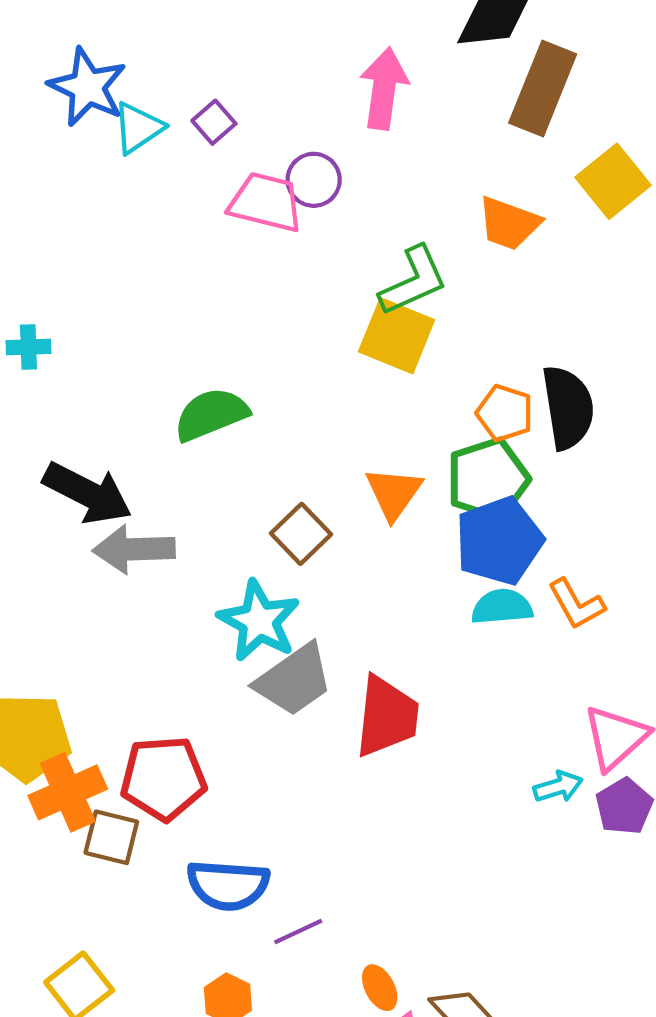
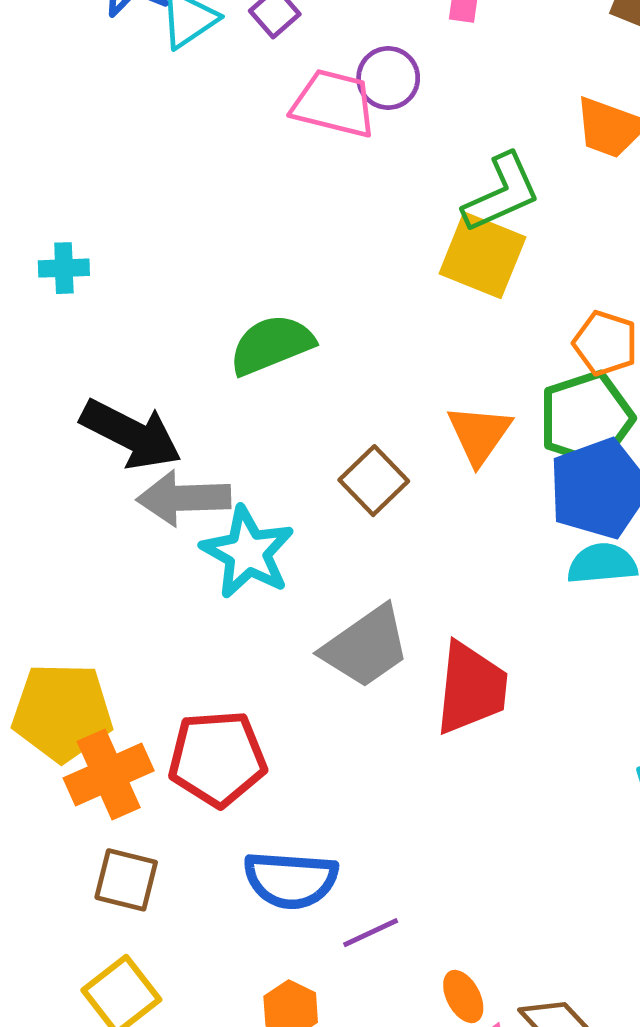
cyan star: (259, 621) -> (248, 552), moved
brown square: (111, 837) -> (126, 880), moved

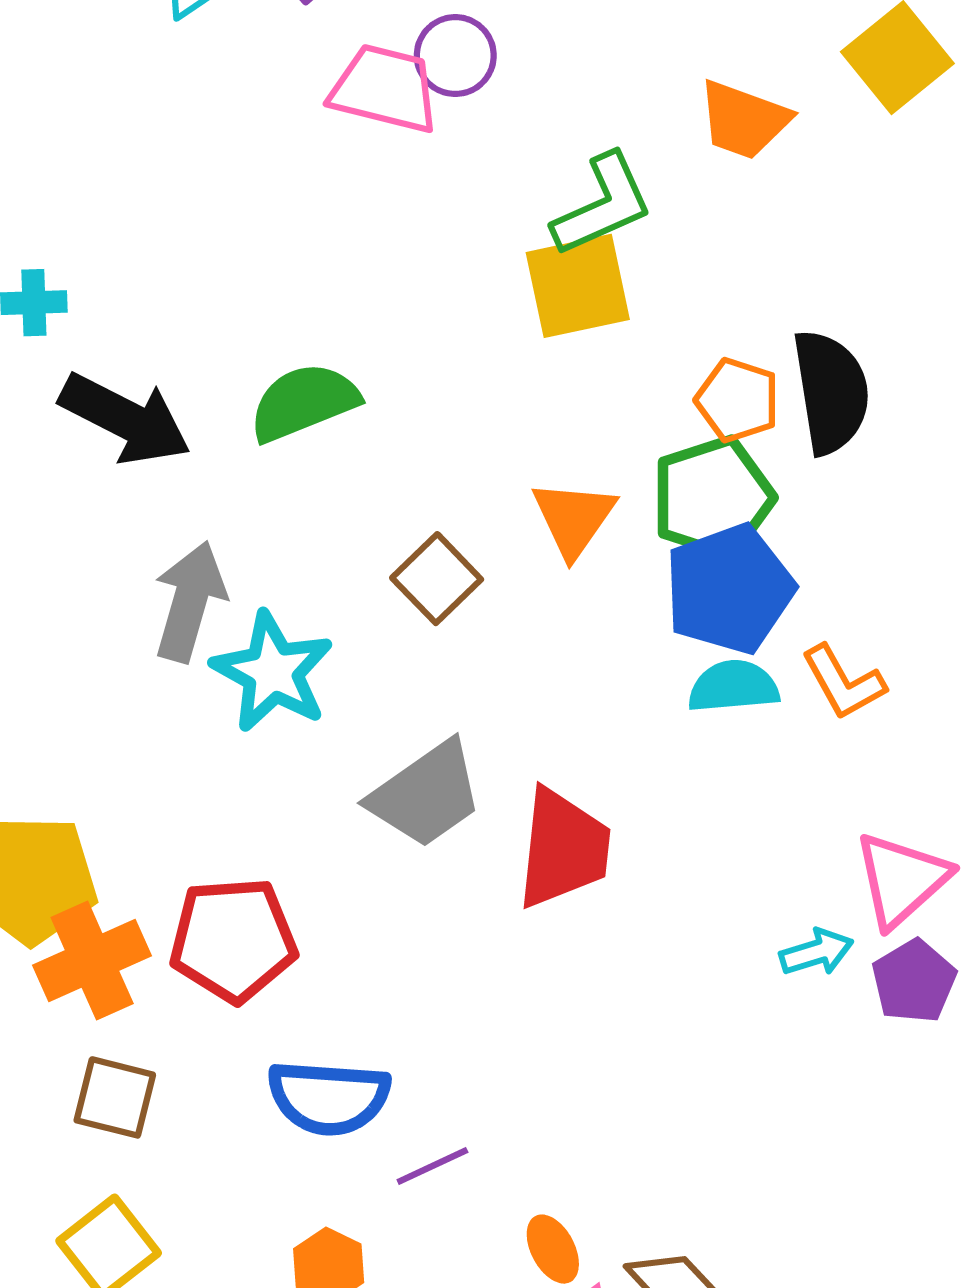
yellow square: (482, 255) -> (578, 286), turned -34
black arrow: (131, 434) -> (125, 419), moved
gray arrow: (184, 498) -> (190, 601), turned 108

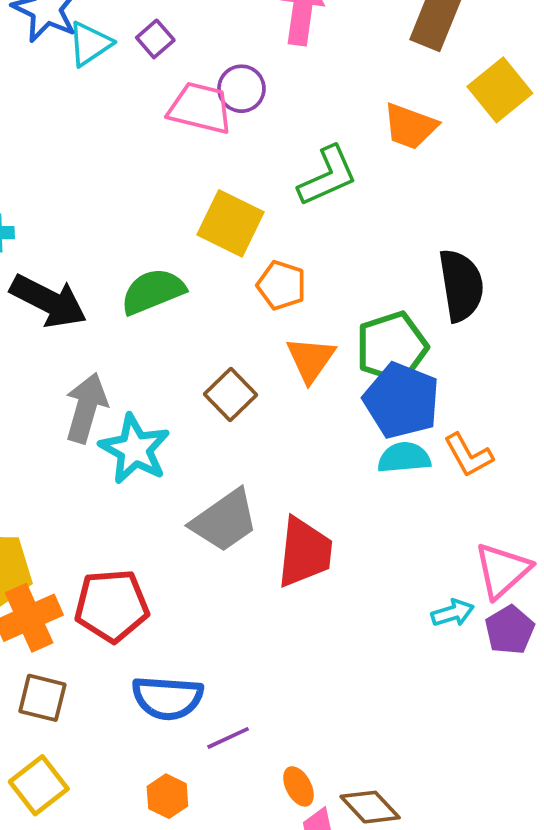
yellow square: (578, 286) -> (231, 223), moved, turned 38
orange pentagon: (738, 400) -> (281, 285), moved
blue pentagon: (729, 589) -> (402, 401), turned -30

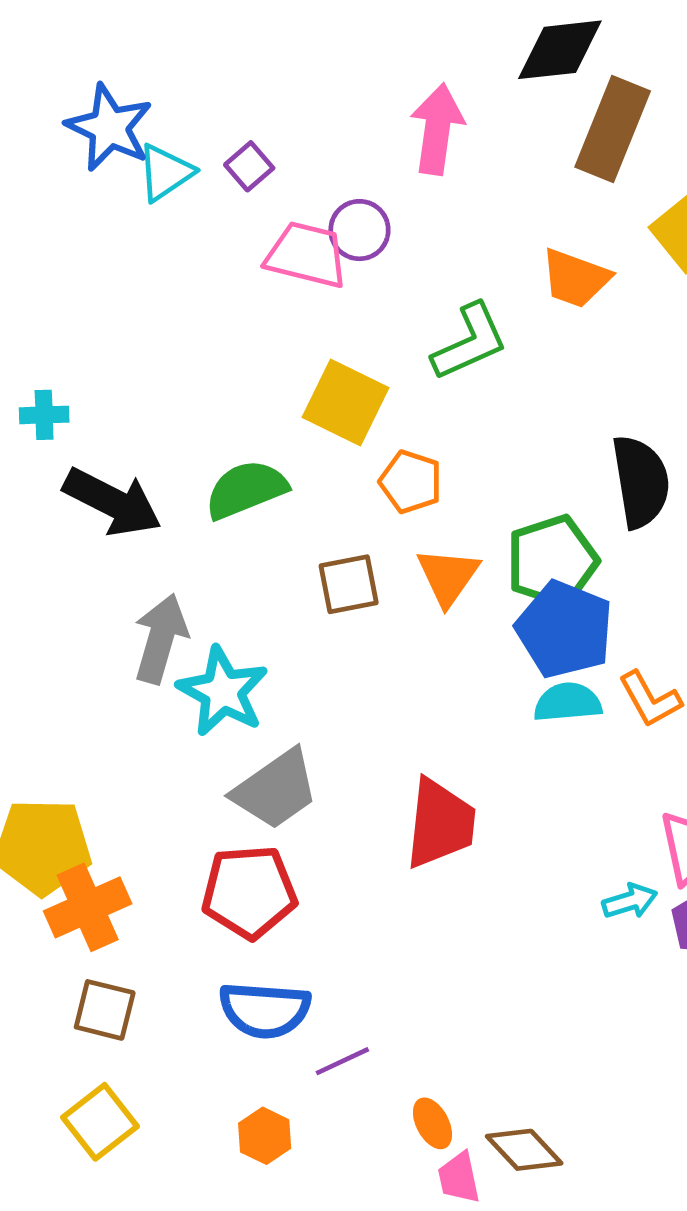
brown square: (231, 394) -> (349, 584), moved, turned 33
gray trapezoid: (224, 521) -> (276, 789), moved
red pentagon: (112, 606) -> (249, 892), moved

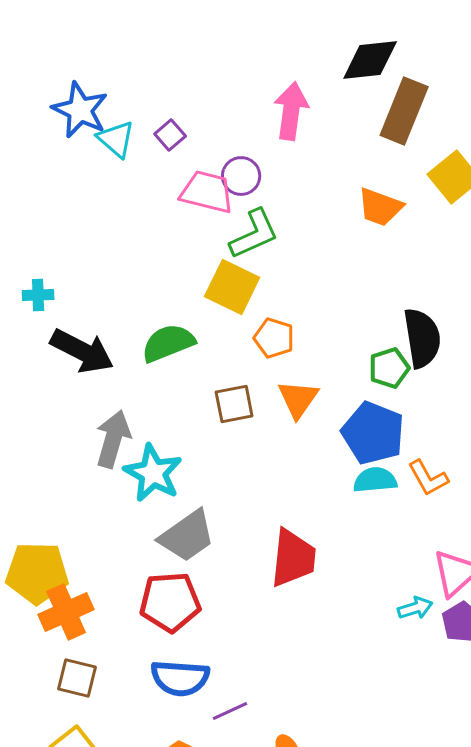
cyan triangle: (165, 173) -> (116, 139), turned -45
green L-shape: (470, 342) -> (254, 234), moved
green pentagon: (552, 561) -> (389, 368), moved, size x0.7

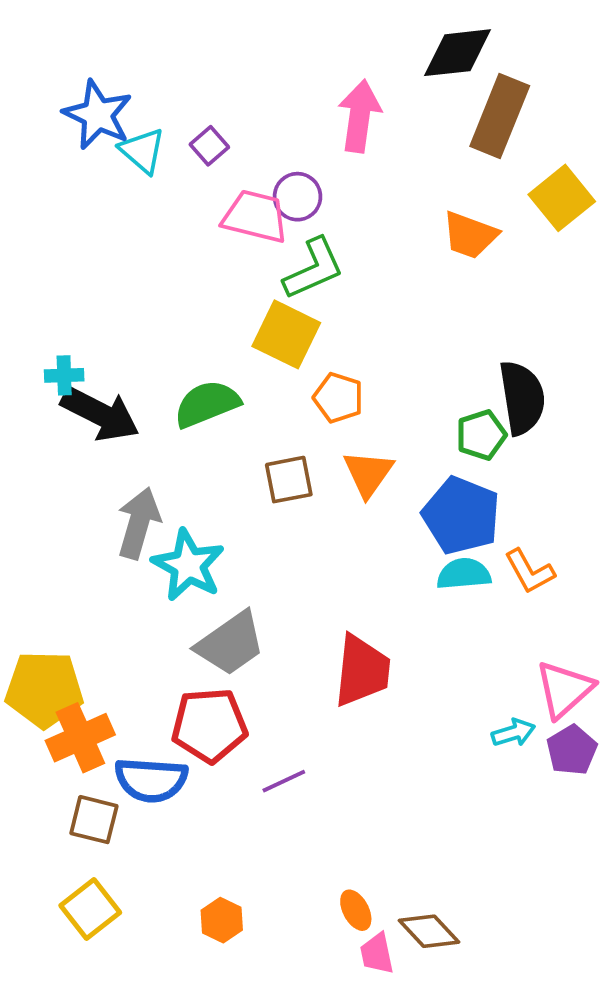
cyan cross: (38, 295) -> (64, 375), moved
blue semicircle: (180, 678) -> (151, 780), moved
purple line: (230, 711) -> (284, 781), moved

